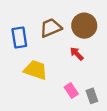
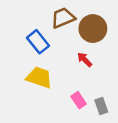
brown trapezoid: (51, 28) -> (63, 18), moved
blue rectangle: (19, 37) -> (38, 42), moved, turned -30

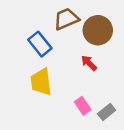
yellow trapezoid: (39, 77) -> (41, 82), turned -116
gray rectangle: (101, 106) -> (107, 112), turned 70

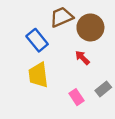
gray rectangle: (107, 112) -> (103, 89), moved

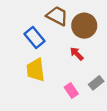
brown trapezoid: (61, 17) -> (57, 16), turned 50

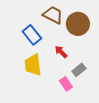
red arrow: (77, 54) -> (61, 52), moved
gray rectangle: (96, 83) -> (79, 70), moved

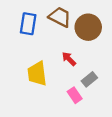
blue rectangle: (32, 35) -> (28, 24), moved, turned 48

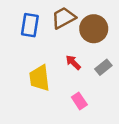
brown trapezoid: (60, 17) -> (64, 18), turned -55
gray rectangle: (89, 79) -> (103, 67), moved

